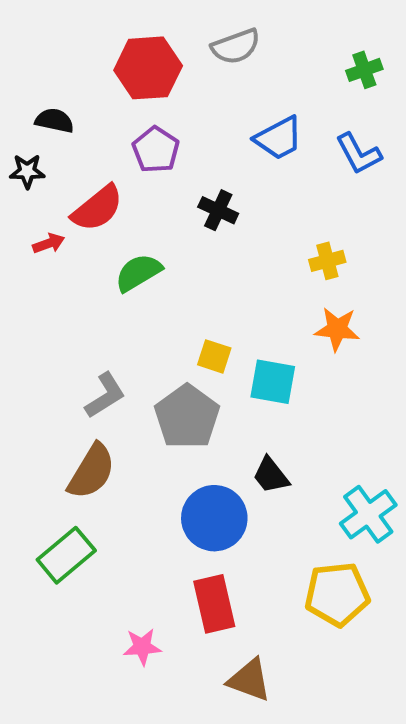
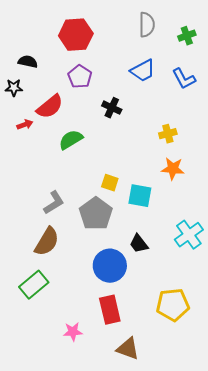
gray semicircle: (236, 47) -> (147, 25), moved, turned -70
cyan cross: (368, 514) -> (189, 235), moved

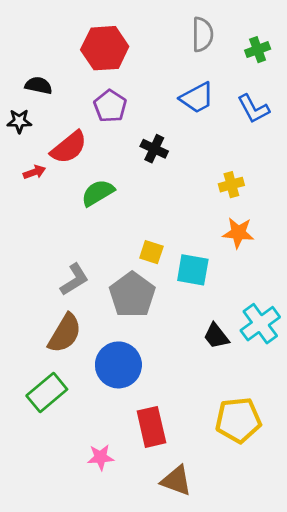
black trapezoid: (139, 244) -> (216, 336), moved
blue circle: (110, 266) -> (118, 365), moved

